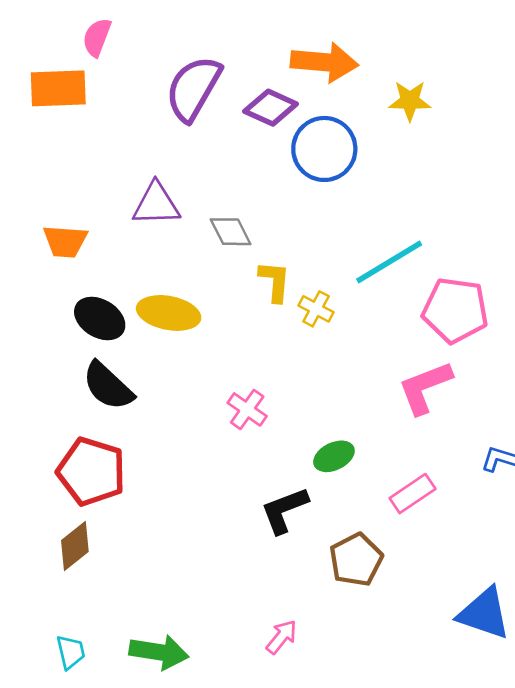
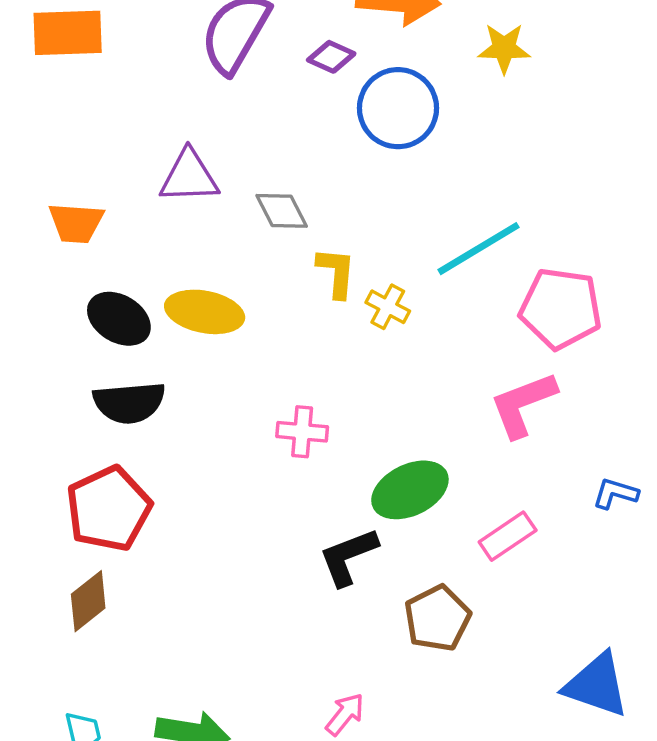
purple diamond: (271, 108) -> (331, 57), size x0.7
black semicircle: (108, 386) -> (129, 403), turned -48
pink cross: (247, 409) -> (302, 432), turned -30
green ellipse: (334, 456) -> (410, 490), size x1.5
red pentagon: (91, 471) -> (109, 509), turned 30

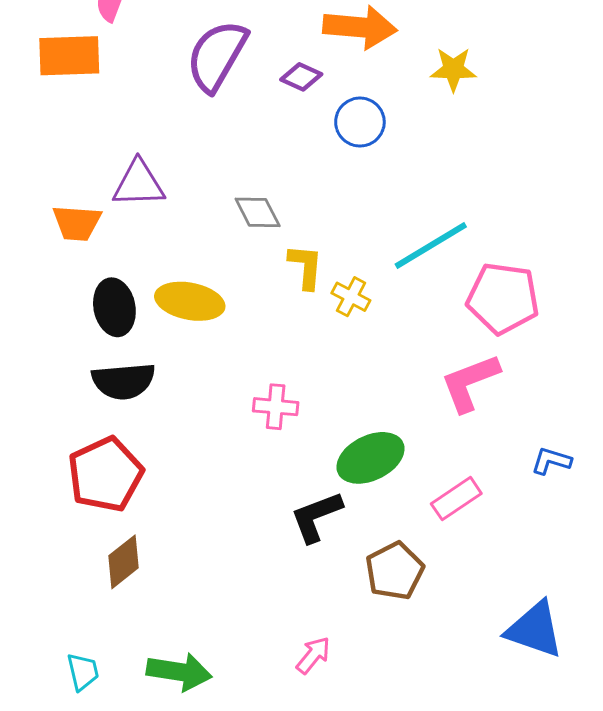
blue circle: (398, 108) -> (360, 122), size x0.7
purple triangle: (189, 177) -> (139, 184), moved
black ellipse: (119, 319) -> (114, 307), turned 48
brown diamond: (88, 601) -> (123, 562), moved

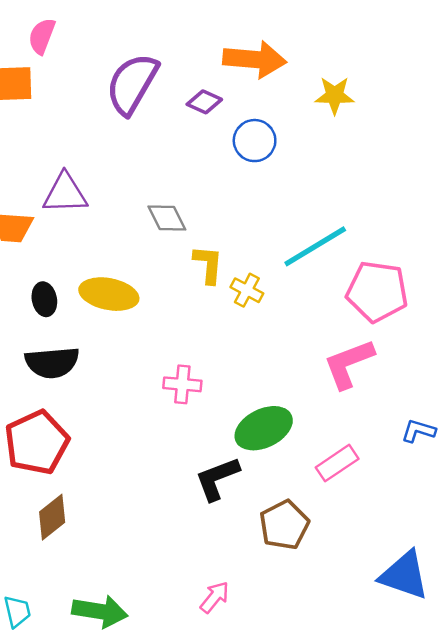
black ellipse: (114, 307) -> (44, 299), size x0.7

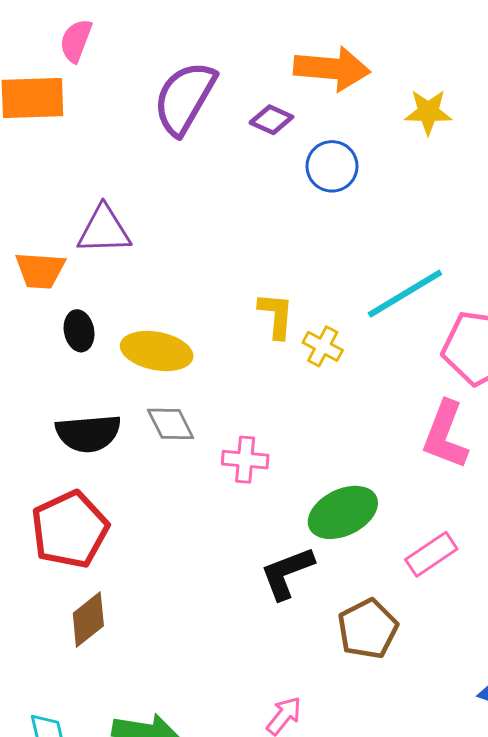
gray diamond: (167, 218) -> (171, 424), moved
black ellipse: (44, 299) -> (79, 331), moved
pink L-shape: (349, 364) -> (445, 435), turned -48

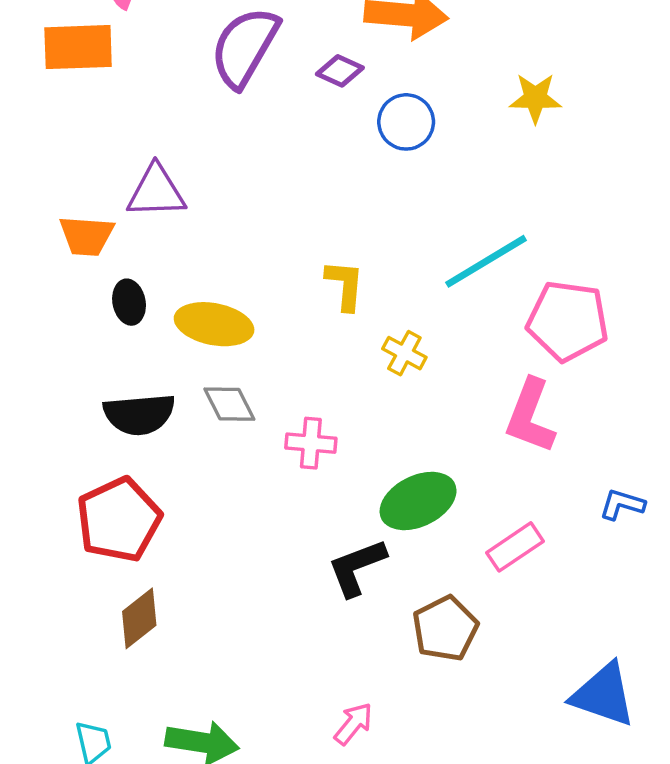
yellow star: (428, 112) -> (535, 98), moved
yellow cross: (323, 346) -> (404, 353), moved

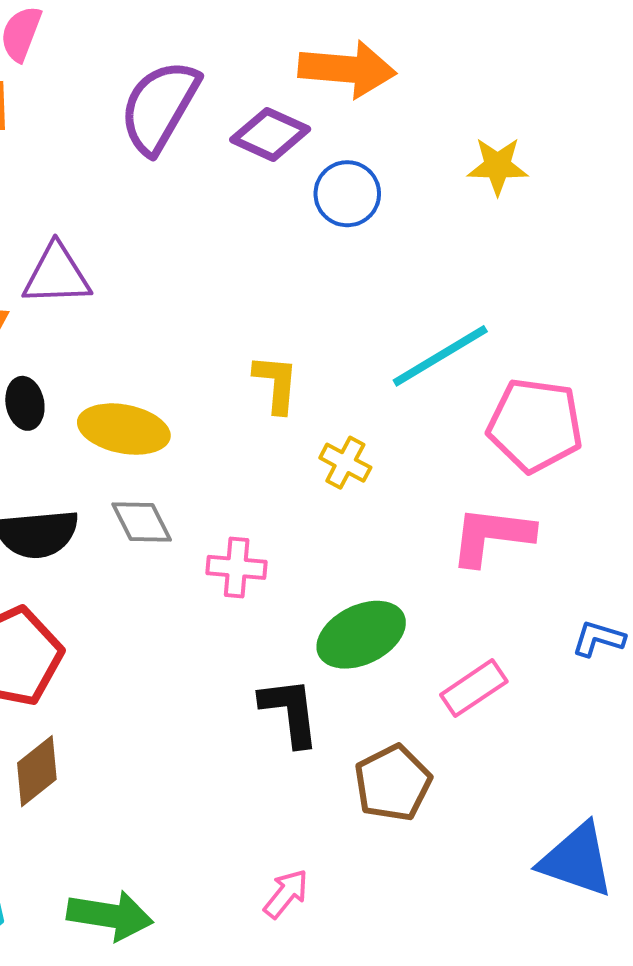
purple diamond: (340, 71) -> (270, 134), size x1.4
pink L-shape: (530, 416) -> (492, 536), turned 76
black L-shape: (357, 567) -> (290, 712), turned 104

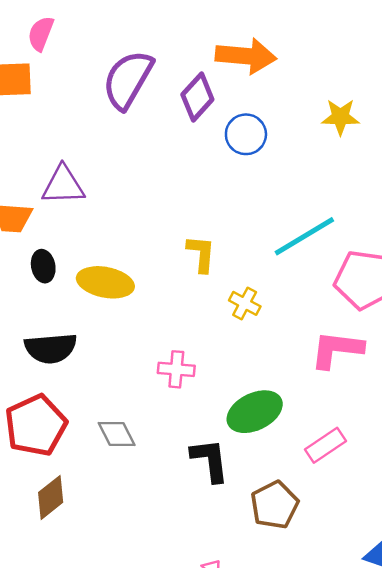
purple diamond: (270, 134) -> (197, 97), turned -72
gray diamond: (142, 522) -> (117, 434), moved

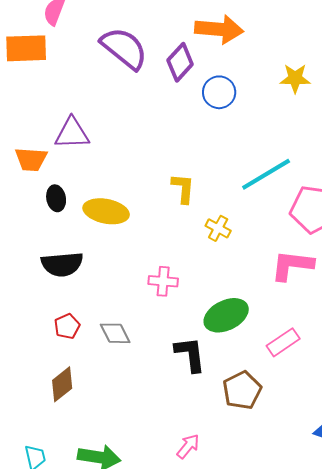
purple semicircle: (128, 80) -> (124, 48), turned 99
red pentagon: (36, 425) -> (67, 326), moved, size x0.5

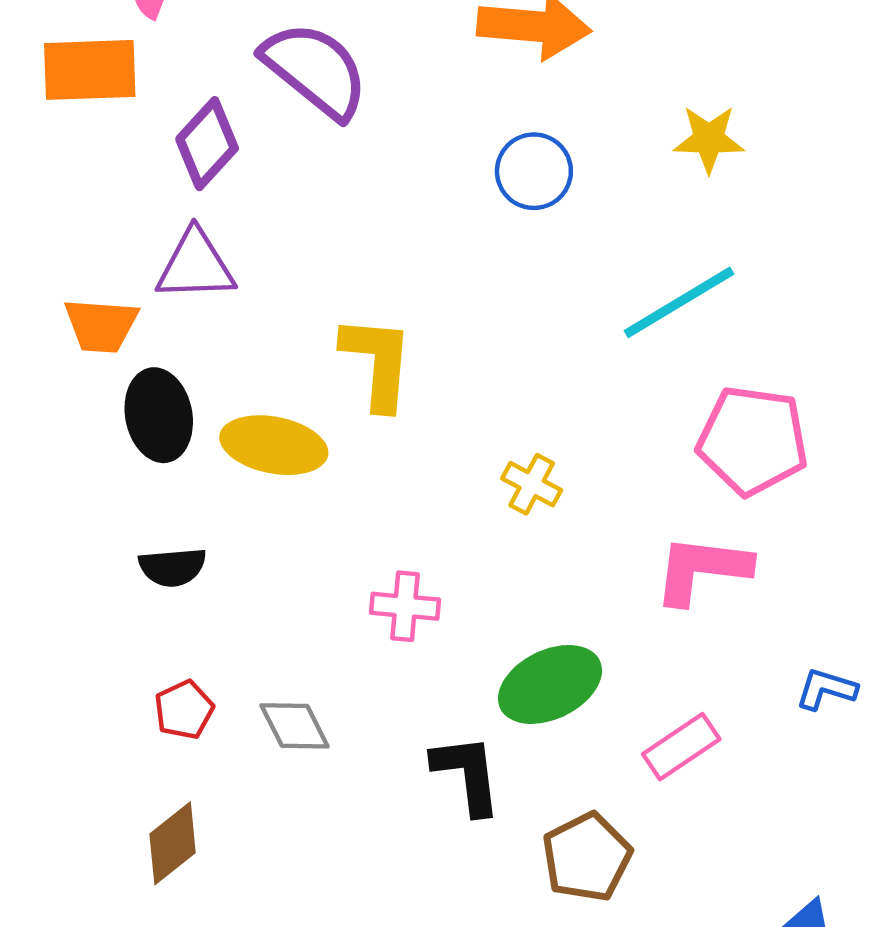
purple diamond: (180, 62) -> (207, 144), moved
cyan line: (266, 174) -> (679, 302), moved
yellow L-shape: (183, 188) -> (377, 362), moved, size x1.4
black ellipse: (56, 198) -> (159, 415), size x1.5
black semicircle: (62, 264) -> (173, 567), size x0.7

